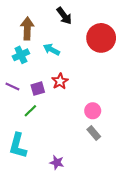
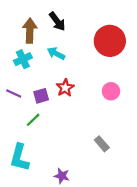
black arrow: (64, 16) -> (57, 21), moved
pink circle: (93, 111) -> (111, 91), moved

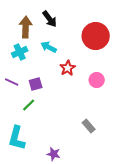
red star: (65, 88) -> (68, 68), moved

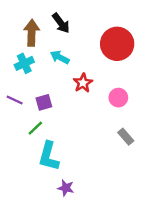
gray rectangle: (89, 126) -> (126, 137), moved
cyan L-shape: (17, 138) -> (49, 156), moved

